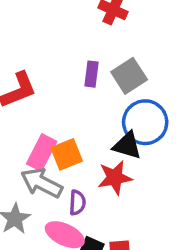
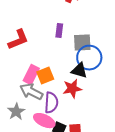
gray square: (129, 76) -> (82, 43), moved, turned 30
purple semicircle: (77, 203) -> (51, 103), size x1.5

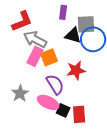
black triangle: (79, 71) -> (73, 35), moved
gray arrow: (31, 92) -> (35, 39), moved
purple semicircle: (51, 103) -> (55, 84), turned -35

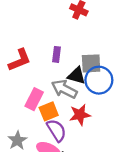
purple rectangle: (63, 12) -> (56, 54), moved
gray arrow: (35, 39) -> (64, 89), moved
orange square: (49, 57) -> (49, 111), moved

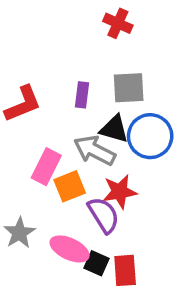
gray square: (91, 63) -> (129, 88), moved
purple semicircle: (56, 130) -> (104, 215), moved

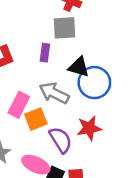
gray square: (129, 88) -> (64, 28), moved
black triangle: (114, 129) -> (79, 67), moved
red star: (120, 192) -> (89, 128), moved

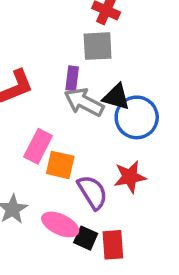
gray arrow: (54, 93) -> (84, 102), moved
orange square: (36, 119) -> (60, 165), turned 35

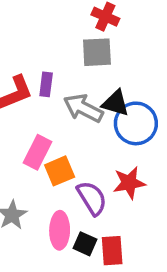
purple rectangle: (72, 78) -> (46, 84), moved
orange square: (60, 165) -> (60, 171), turned -36
pink ellipse: (60, 224) -> (60, 230), turned 66

